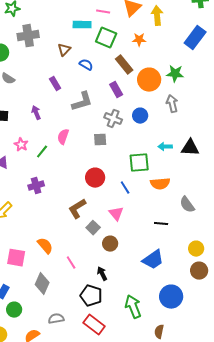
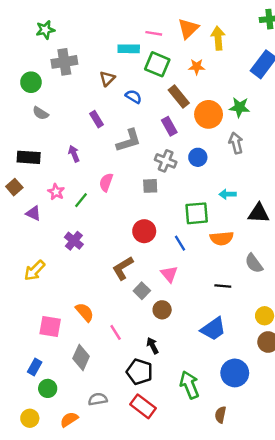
black triangle: (190, 148) -> (259, 213), moved
purple cross: (36, 186) -> (74, 241), turned -35

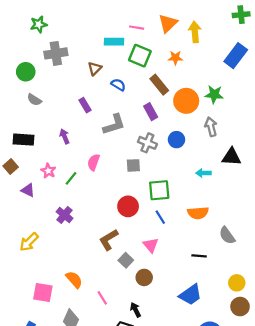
green square: (197, 213) -> (159, 190), moved
black triangle: (259, 213) -> (231, 157), moved

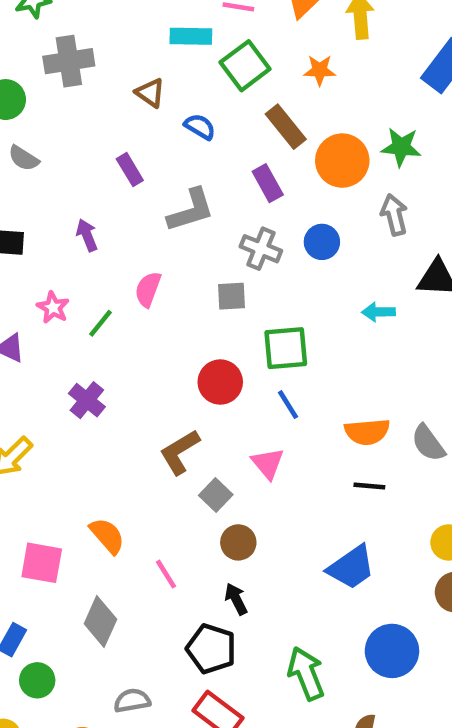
green square: (140, 56) -> (245, 66), turned 30
brown triangle: (95, 69) -> (150, 93), turned -40
orange semicircle: (198, 213) -> (367, 432), moved
brown circle: (144, 277) -> (238, 542), moved

